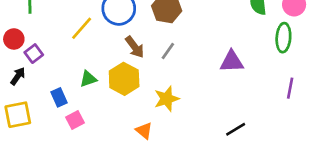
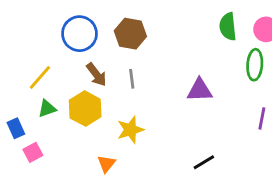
yellow line: (82, 28) -> (40, 77), moved
gray line: (168, 51) -> (132, 79), turned -42
orange triangle: (144, 131) -> (106, 164), turned 30

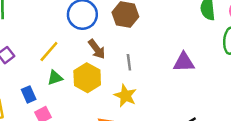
gray line: (132, 79) -> (129, 62), moved
yellow star: (130, 130) -> (125, 96), turned -30

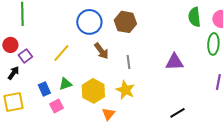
green triangle: (55, 78) -> (65, 84), moved
yellow hexagon: (87, 78) -> (93, 91), moved

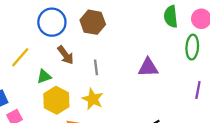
green triangle: (65, 84) -> (44, 76), moved

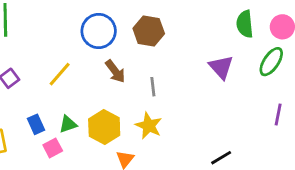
green ellipse: (192, 47) -> (271, 62), turned 30
purple triangle: (148, 67) -> (221, 67), moved, turned 50
green triangle: (44, 76) -> (68, 124), moved

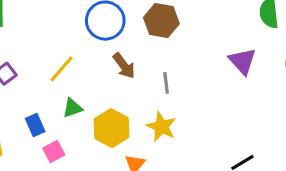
green triangle: (68, 124) -> (73, 108), moved

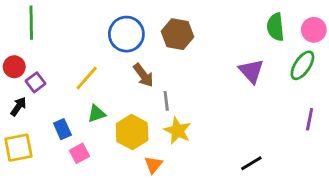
gray line: (166, 83) -> (166, 101), moved

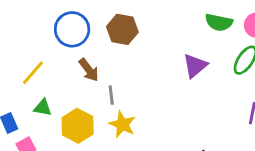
green semicircle: (275, 27) -> (219, 22), turned -72
purple triangle: (251, 71) -> (195, 66), turned 32
green triangle: (97, 114) -> (43, 108), turned 30

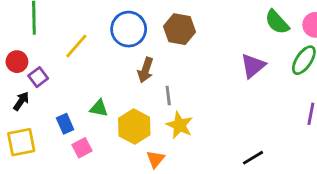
green semicircle: (219, 22) -> (277, 22), turned 36
brown arrow: (89, 70) -> (146, 70), turned 55
yellow line: (33, 73) -> (76, 46), moved

